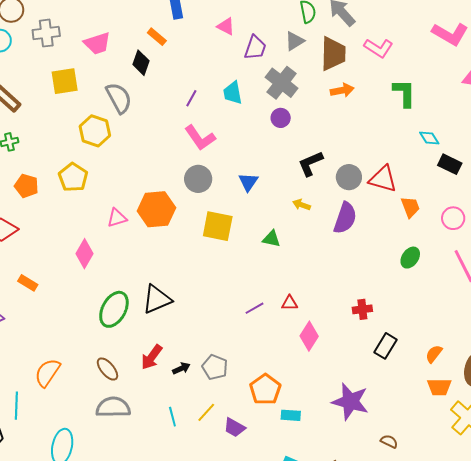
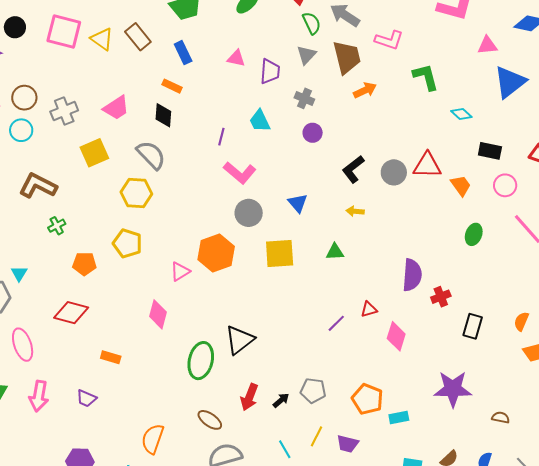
gray cross: (282, 83) -> (304, 98), size x0.6
black rectangle: (450, 164) -> (490, 151), moved
purple semicircle: (345, 218) -> (412, 275), moved

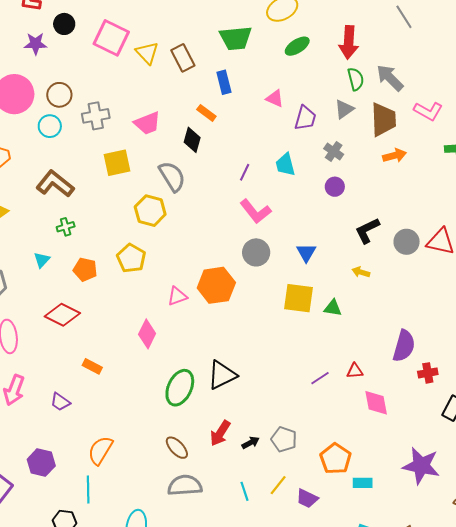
yellow square: (280, 253) -> (299, 298), moved
cyan triangle: (19, 273) -> (42, 260), moved
pink diamond: (396, 336) -> (376, 403), turned -40
orange semicircle: (153, 439) -> (100, 450), moved

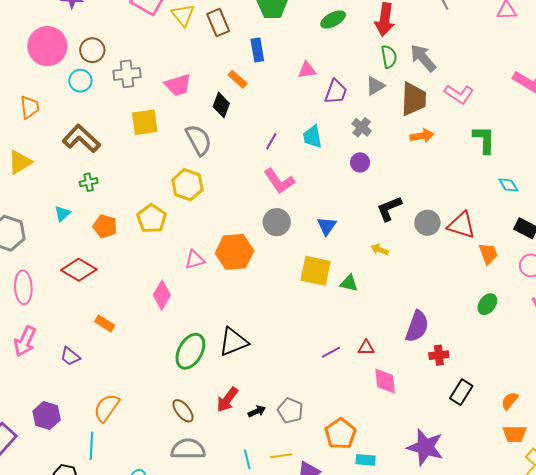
pink triangle: (275, 98) -> (307, 70), turned -36
yellow hexagon: (150, 211) -> (187, 185), moved
yellow line: (278, 485) -> (281, 456), turned 40

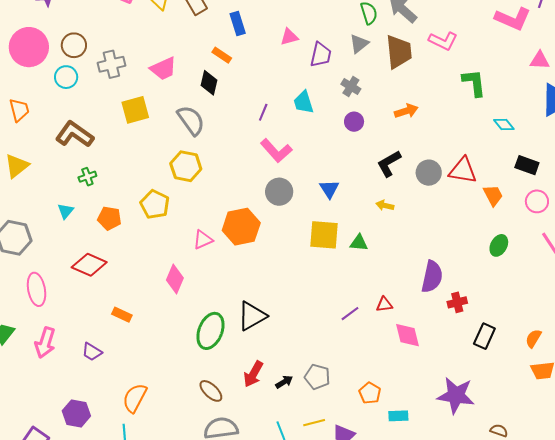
orange arrow: (422, 136) -> (406, 111), moved
orange pentagon: (340, 434) -> (370, 393), size x0.7

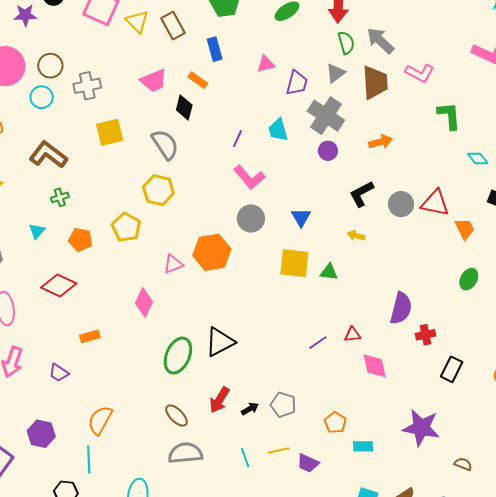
pink trapezoid: (163, 69) -> (154, 81), moved
gray cross: (351, 87) -> (326, 116), size x1.8
orange rectangle: (122, 315) -> (90, 336), turned -42

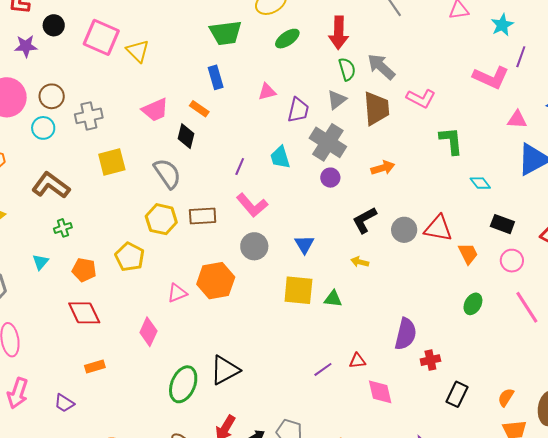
brown rectangle: (173, 26) -> (203, 216), moved, turned -64
red diamond: (59, 286) -> (84, 313), moved, turned 40

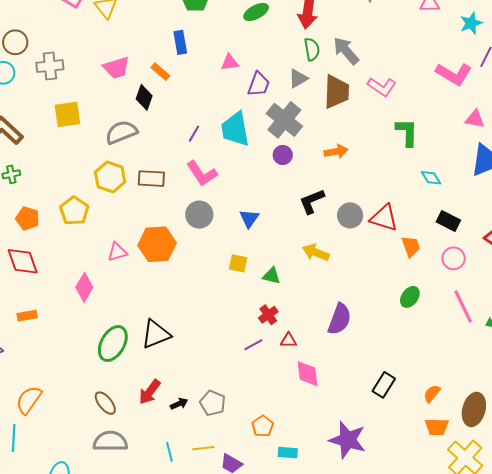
cyan trapezoid: (280, 157) -> (235, 129), size x1.5
gray semicircle: (167, 173) -> (121, 132), turned -84
yellow arrow: (360, 262) -> (316, 252), moved, size x1.5
yellow square: (298, 290) -> (238, 263), size x0.6
red cross: (430, 360) -> (268, 315), moved, turned -30

